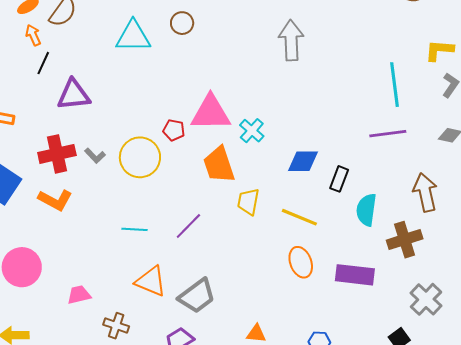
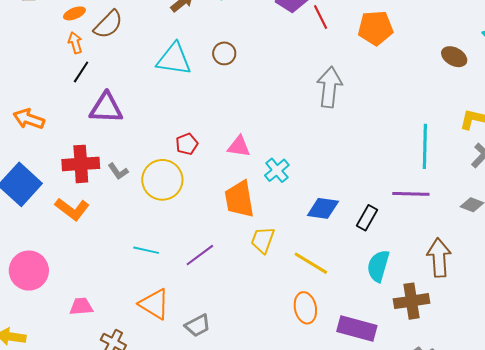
pink triangle: (211, 113) -> (239, 147), size x0.6
red pentagon: (174, 130) -> (187, 144), moved, turned 30
black rectangle: (339, 179) -> (367, 218), moved
gray trapezoid: (197, 296) -> (198, 325), size x0.7

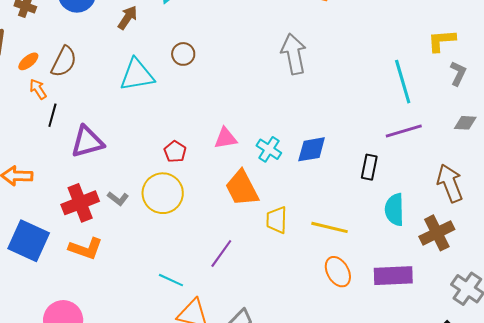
blue diamond: (323, 208) -> (312, 149), moved
cyan line: (146, 250) -> (171, 280), moved, turned 30

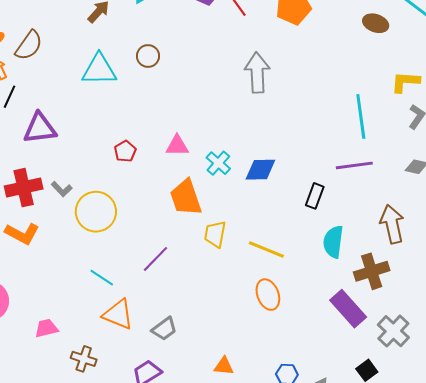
yellow circle: (163, 193) -> (96, 212), moved
purple rectangle: (393, 276) -> (348, 309), moved, turned 42

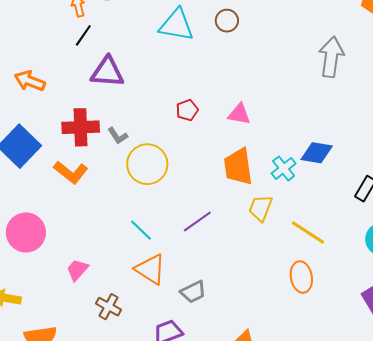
cyan cross: (218, 163) -> (284, 168), moved
pink trapezoid: (46, 328) -> (77, 270), turned -45

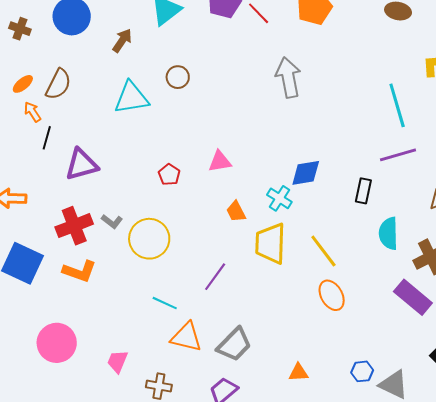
orange trapezoid: (238, 167) -> (236, 212), size x0.6
yellow trapezoid: (260, 208) -> (271, 243), size x1.5
yellow line: (308, 233) -> (323, 251), turned 39
gray trapezoid: (193, 292) -> (234, 344), size x1.4

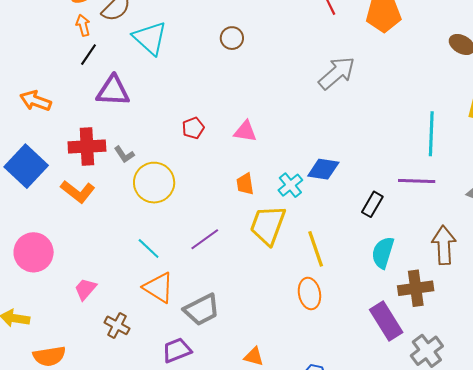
gray arrow: (288, 77) -> (337, 73), turned 42
cyan triangle: (131, 98) -> (150, 38), moved, turned 33

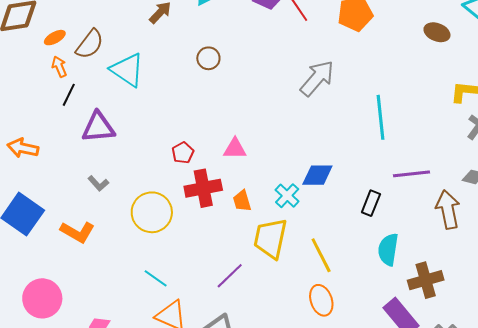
cyan line: (431, 134) -> (380, 117), moved
red cross: (87, 146) -> (203, 188), moved
gray L-shape: (124, 154) -> (98, 183), moved
purple line: (205, 239) -> (230, 276), moved
brown arrow: (444, 245) -> (448, 209), moved

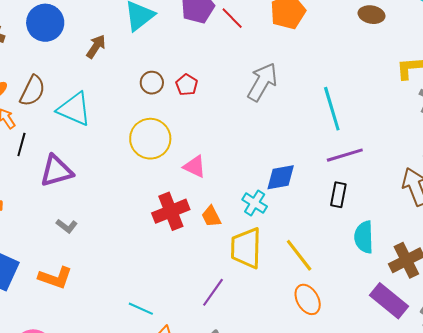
pink triangle: (235, 149) -> (195, 167), turned 35
red pentagon: (183, 153) -> (187, 85), moved
purple line: (411, 174) -> (345, 155), moved
yellow circle: (152, 212) -> (150, 139), moved

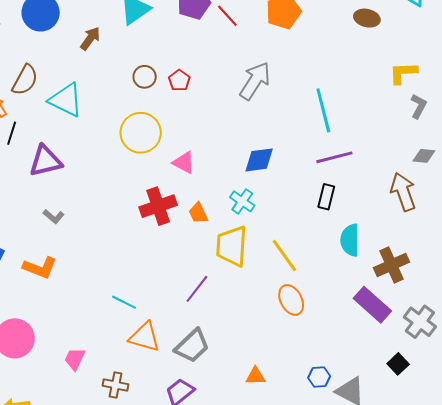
blue diamond: (281, 177) -> (259, 160), moved

